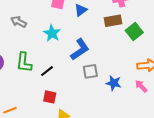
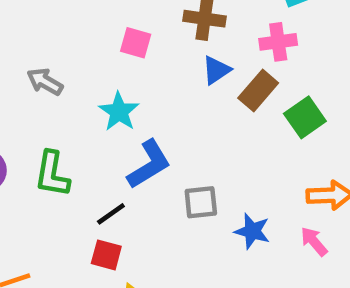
blue triangle: (81, 10) -> (216, 70), moved
brown rectangle: (113, 21) -> (258, 90), turned -42
blue L-shape: (80, 49) -> (149, 164), moved
black line: (47, 71) -> (111, 214), moved

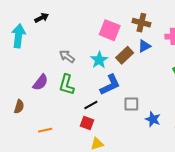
pink square: (136, 43) -> (110, 30), size x1.5
gray arrow: (45, 82) -> (67, 56), moved
brown rectangle: (258, 90) -> (125, 55), moved

